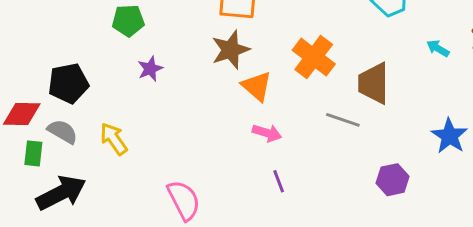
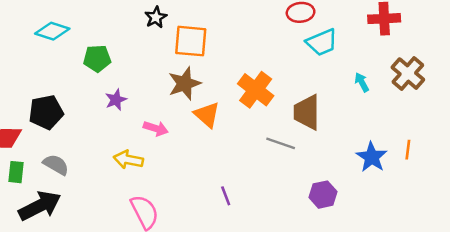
cyan arrow: (438, 48) -> (362, 82), turned 30
gray semicircle: (63, 132) -> (56, 165), moved
pink arrow: (267, 133) -> (156, 128), moved
yellow arrow: (114, 139) -> (128, 160), moved, turned -44

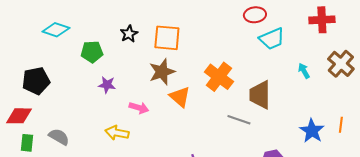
black star: (156, 17) -> (129, 34), moved
purple star: (116, 100) -> (107, 85), turned 30
black pentagon: (46, 112) -> (36, 81), moved

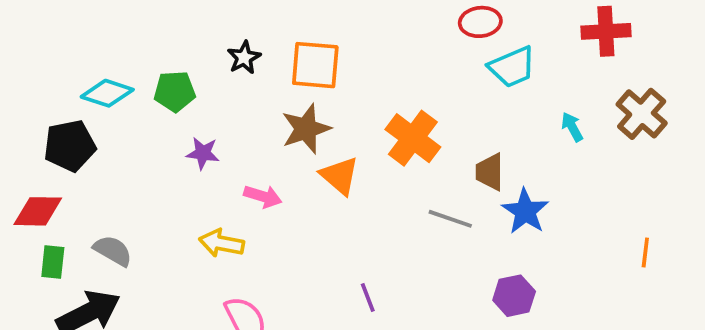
cyan diamond: (56, 30) -> (107, 93), moved
brown trapezoid: (260, 95) -> (490, 172), size x0.7
orange line: (341, 125) -> (645, 253), moved
blue star: (312, 131) -> (525, 211), moved

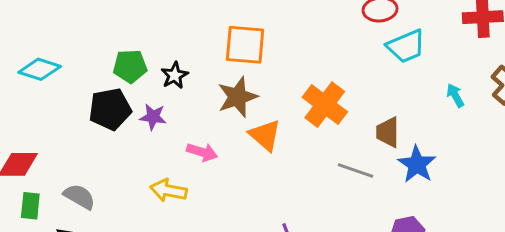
black star: (244, 58) -> (175, 75), moved
cyan diamond: (107, 93) -> (40, 69), moved
black pentagon: (70, 146) -> (110, 109), moved

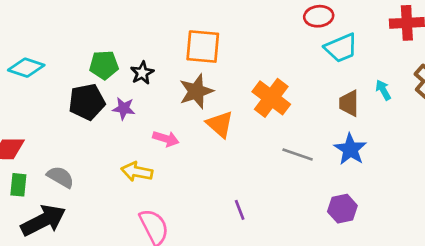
brown trapezoid: (388, 132) -> (349, 103), moved

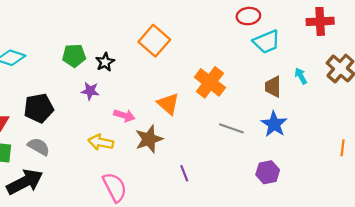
orange square: (203, 47) -> (154, 41), turned 36
brown star: (196, 91) -> (149, 139), moved
black pentagon: (87, 102) -> (39, 108), moved

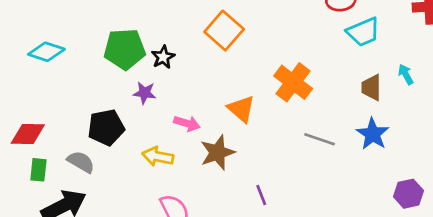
green pentagon: (74, 56) -> (125, 49), size x1.4
black pentagon: (39, 108) -> (106, 127), moved
purple hexagon: (268, 172) -> (408, 194), moved

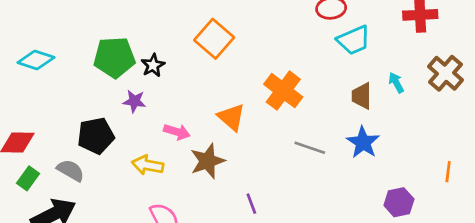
green rectangle: (38, 170) -> (28, 178), turned 30

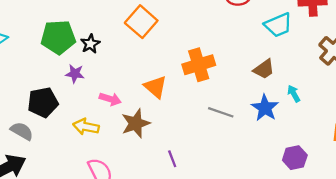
cyan trapezoid: (354, 40) -> (278, 25), moved
cyan arrow: (396, 83) -> (294, 94), moved
orange cross: (283, 91) -> (199, 65), turned 36
brown trapezoid: (362, 96) -> (264, 69), turned -125

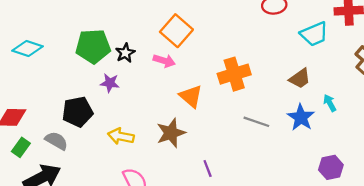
pink arrow: (110, 99) -> (164, 61), moved

